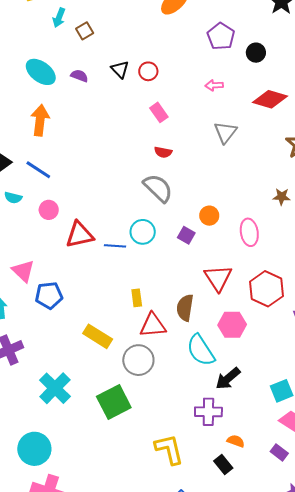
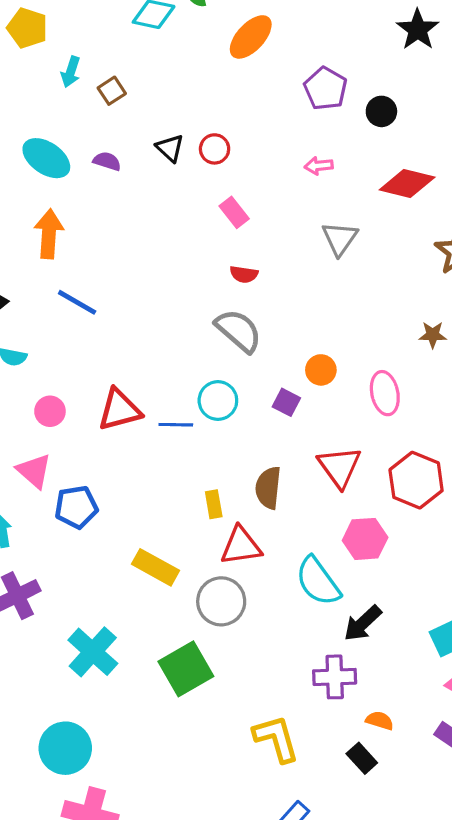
blue line: (38, 170) -> (77, 302), moved
pink circle: (49, 210) -> (50, 411), moved
brown semicircle: (185, 308) -> (268, 488), moved

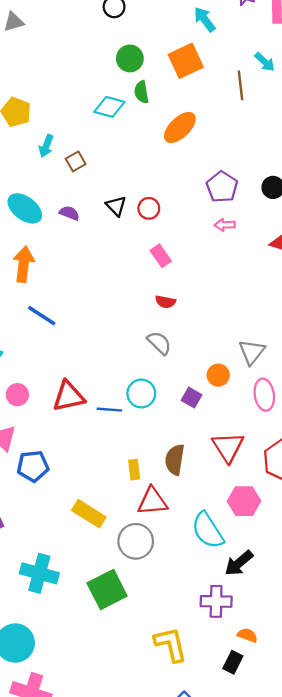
purple pentagon: (325, 89) -> (222, 187), moved
gray triangle: (340, 239) -> (252, 352), moved
gray semicircle: (239, 331) -> (159, 343), size x0.7
cyan cross: (93, 652) -> (39, 573), turned -30
black rectangle: (362, 758) -> (233, 662), turned 65

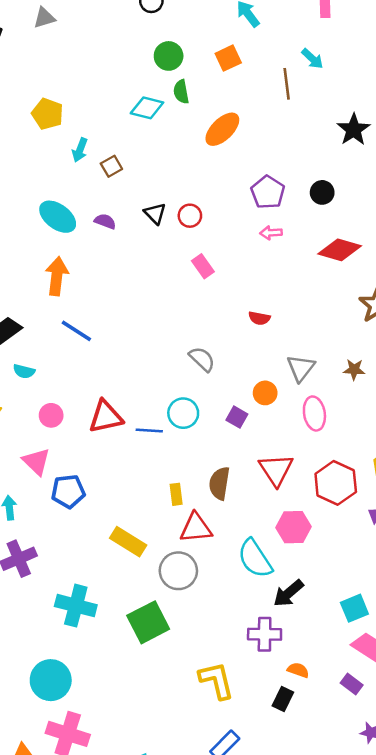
orange square: (186, 61) -> (228, 58), size x0.7
red semicircle: (165, 302) -> (259, 318), moved

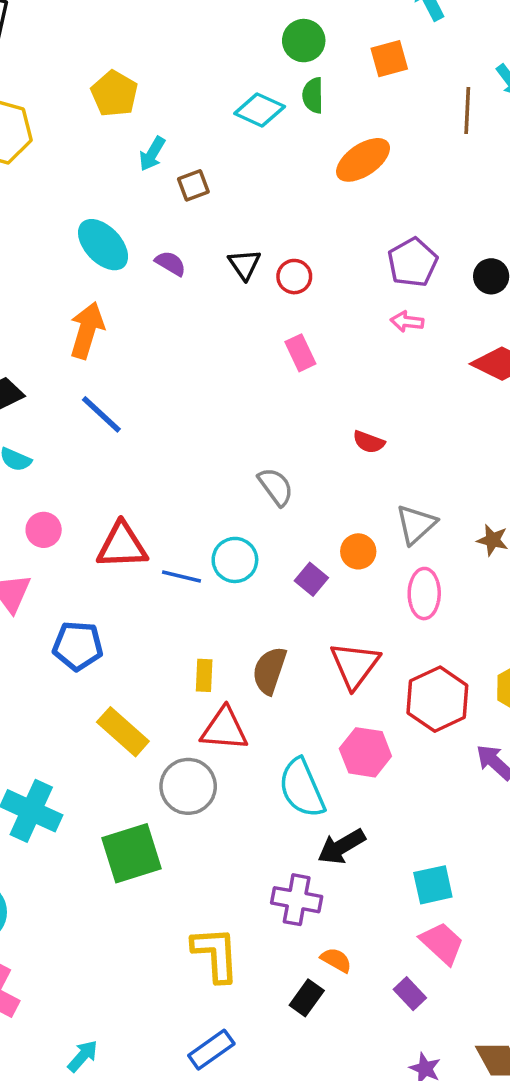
blue pentagon: (68, 491) -> (78, 646), moved

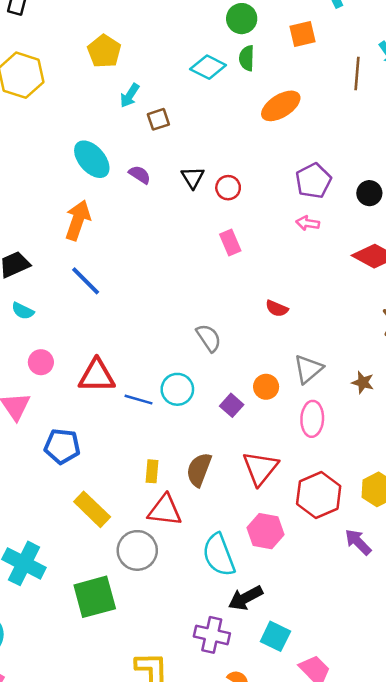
cyan square: (433, 885) -> (275, 636), moved, turned 36

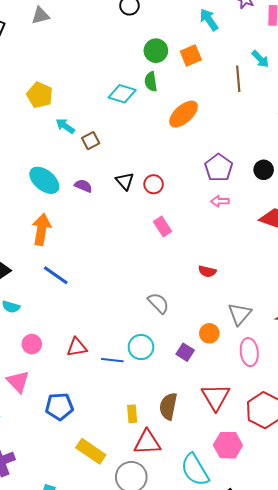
green circle: (242, 19) -> (156, 51), moved
cyan arrow: (130, 95) -> (65, 126), turned 102
red triangle: (97, 376) -> (77, 347), size x0.7

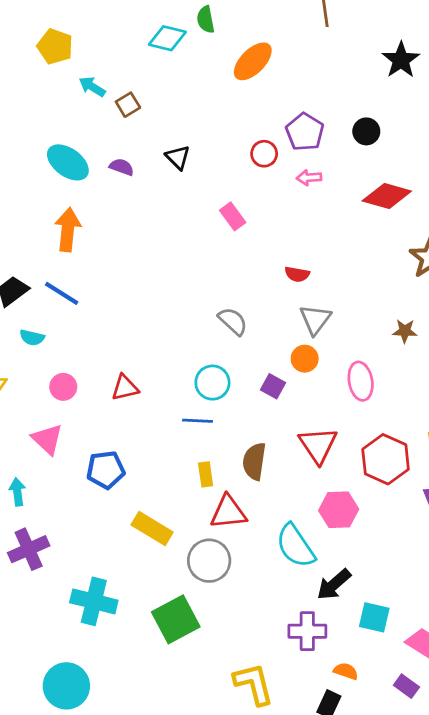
red circle: (154, 184) -> (264, 154), moved
blue line: (56, 275) -> (62, 293), moved
gray triangle: (240, 314) -> (315, 320), moved
blue line: (112, 360) -> (198, 421), moved

